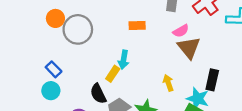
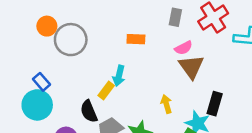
cyan circle: (51, 91) -> (37, 105), size x1.5

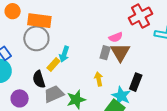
gray rectangle: (175, 17) -> (105, 53), moved
orange rectangle: (136, 39) -> (39, 21), moved, size x1.6
gray circle: (71, 40) -> (36, 38), moved

